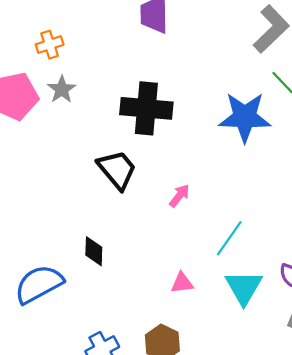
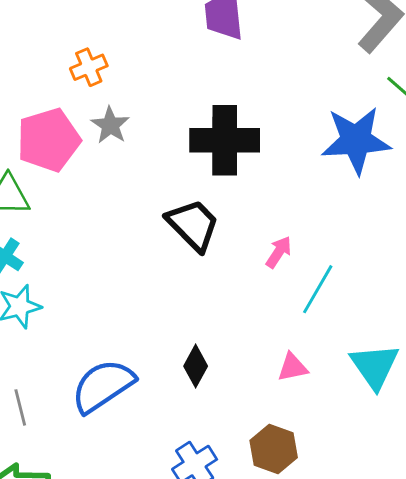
cyan line: (229, 238) -> (318, 289), moved
black diamond: (94, 251) -> (196, 366), moved, turned 32

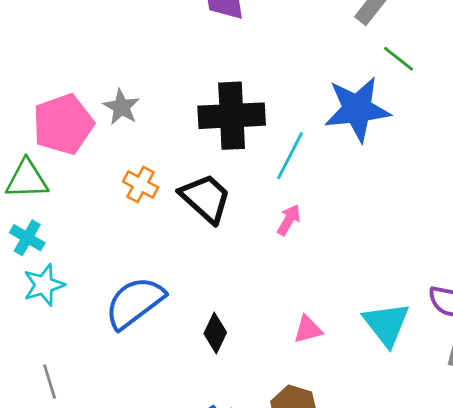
orange cross: (89, 67) -> (141, 185), moved, turned -36
cyan line: (318, 289) -> (290, 156), moved
blue semicircle: (103, 386) -> (135, 303), moved

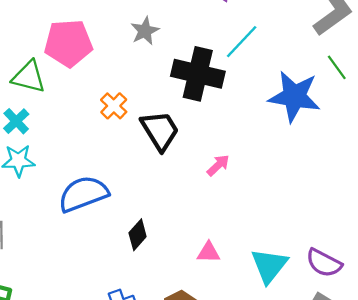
gray star: (121, 107) -> (145, 31), moved
cyan line: (290, 156) -> (242, 42), moved

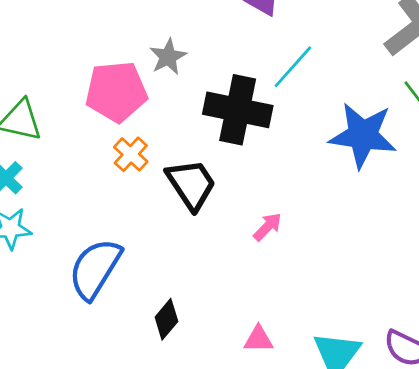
pink pentagon: (68, 43) -> (116, 92), moved
blue semicircle: (83, 194) -> (95, 269), turned -36

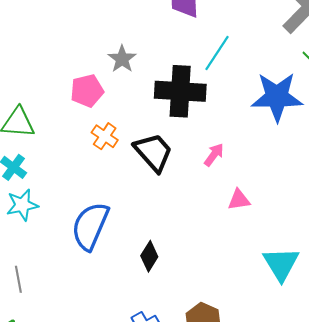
pink pentagon: (116, 92) -> (87, 91), size x0.7
pink arrow: (267, 227) -> (214, 155), moved
pink triangle: (258, 339) -> (239, 200), moved

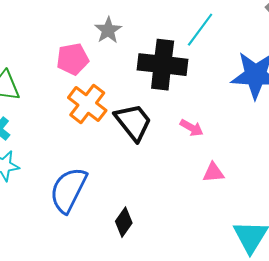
orange cross: (105, 136) -> (87, 104), size x1.5
pink arrow: (214, 155) -> (192, 128), turned 80

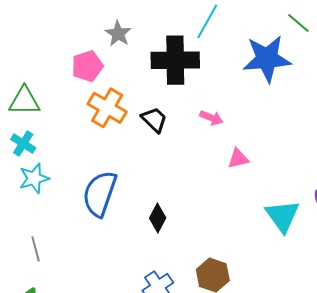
black trapezoid: (133, 122) -> (154, 120), size x0.7

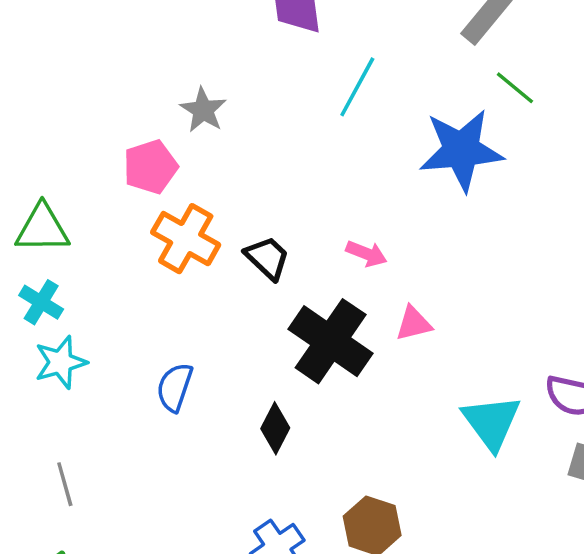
black cross: (175, 60) -> (331, 341), moved, turned 36
blue semicircle: (100, 194) -> (175, 387), size x0.6

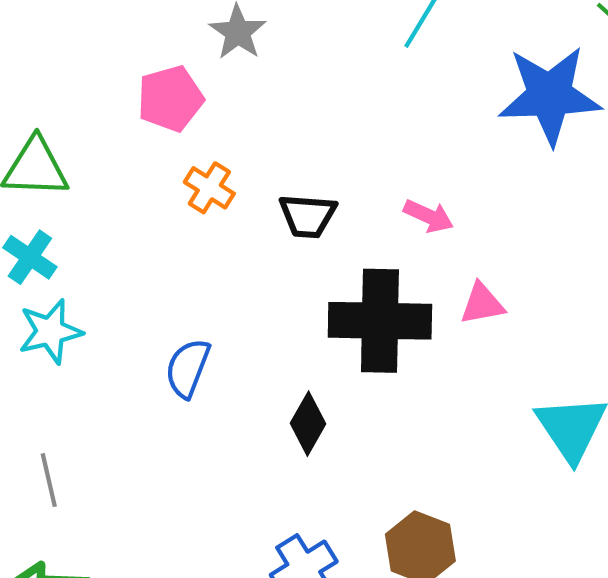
orange cross: (186, 239) -> (209, 188), size x0.6
black trapezoid: (267, 258) -> (308, 216), turned 138
black cross: (331, 341) -> (380, 321), turned -36

